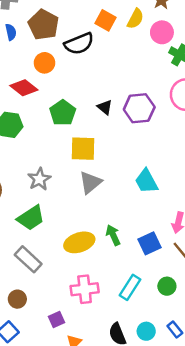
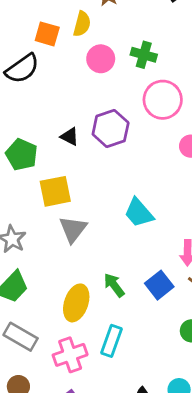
pink circle: (162, 32) -> (101, 59), moved
yellow ellipse: (79, 242) -> (76, 303), turned -40
cyan rectangle: (130, 287) -> (111, 341), moved
pink cross: (85, 289) -> (70, 355), moved

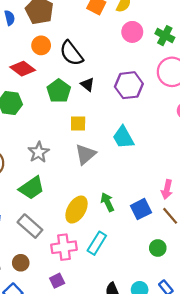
black semicircle: (22, 69) -> (71, 53), moved, turned 76
black triangle: (70, 137) -> (87, 85), moved
yellow square: (55, 191) -> (78, 123), size x0.7
cyan trapezoid: (139, 213) -> (123, 137), moved

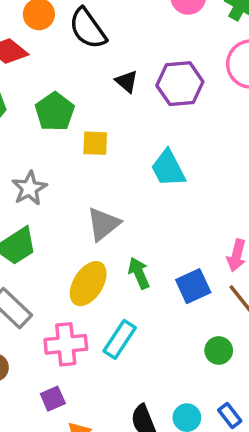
black triangle: (87, 85) -> (127, 81), moved
green pentagon: (59, 91) -> (55, 112), moved
gray triangle: (85, 154) -> (103, 224), moved

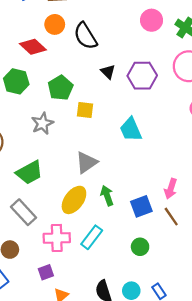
gray star: (29, 188) -> (42, 123), moved
green circle: (219, 350) -> (140, 247), moved

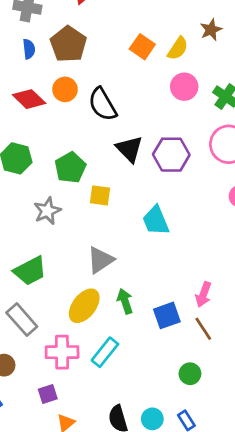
red diamond: (33, 47) -> (29, 99), moved
black triangle: (108, 72) -> (129, 149), size x1.5
green circle: (140, 247) -> (190, 374), moved

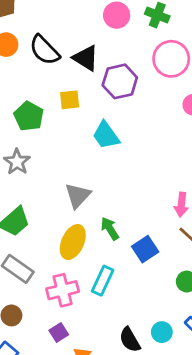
black triangle: (129, 149) -> (86, 58), moved
yellow square: (100, 195) -> (70, 100), moved
cyan trapezoid: (156, 221) -> (106, 135), moved
blue square: (167, 315) -> (145, 249), moved

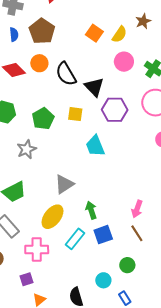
green arrow: (110, 229) -> (91, 210), moved
cyan rectangle: (103, 281) -> (75, 239), moved
cyan circle: (162, 332) -> (103, 280), moved

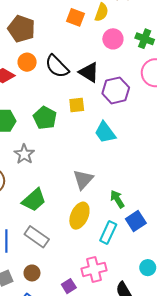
gray star: (27, 149) -> (24, 154), moved
pink cross: (37, 249) -> (94, 269), moved

